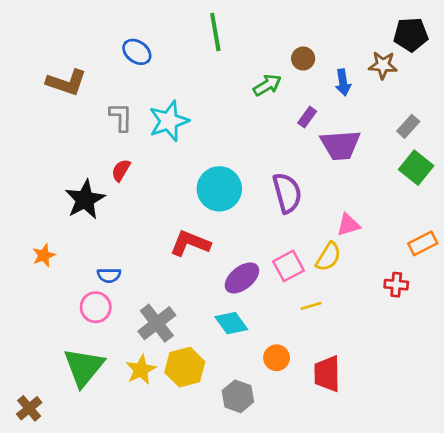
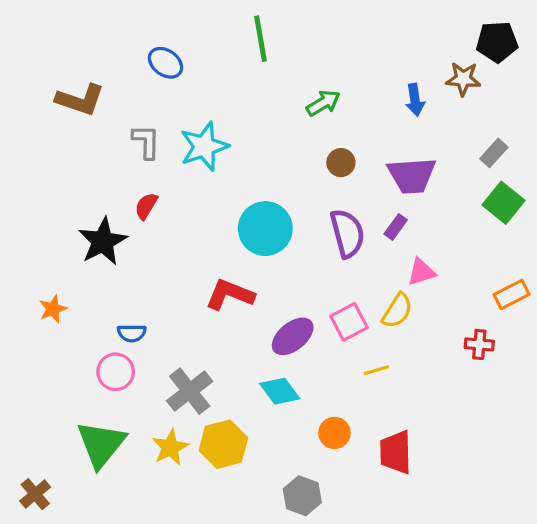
brown circle: (303, 59) -> (341, 163), moved
purple rectangle: (307, 117) -> (396, 227), moved
gray hexagon: (238, 396) -> (302, 496), moved

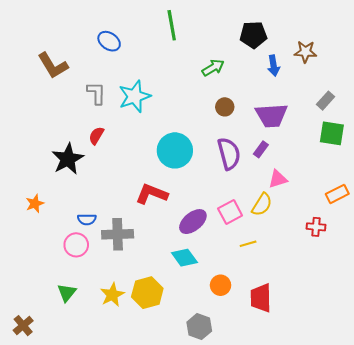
black pentagon: (497, 42) -> (253, 35), moved
brown L-shape: (80, 100) -> (53, 66), turned 40
green square: (503, 203) -> (332, 133), turned -30
gray cross: (190, 391) -> (118, 234), moved, turned 36
green triangle: (101, 444) -> (67, 293), size x0.6

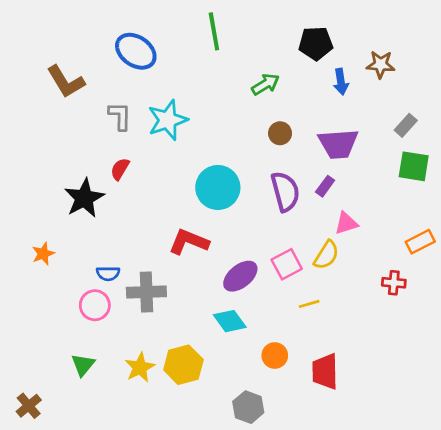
blue ellipse: (109, 41) -> (136, 51), size x1.4

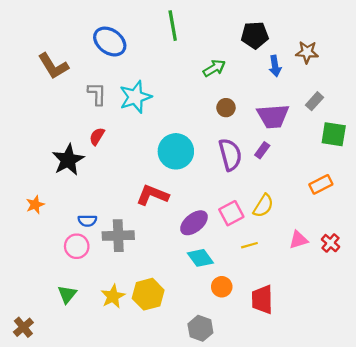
gray rectangle: (406, 125) -> (314, 101), moved
pink triangle: (346, 223) -> (298, 240), moved
orange rectangle: (420, 242) -> (321, 184), moved
red cross: (394, 283) -> (330, 243), moved, turned 36
cyan diamond: (230, 321) -> (200, 258), moved

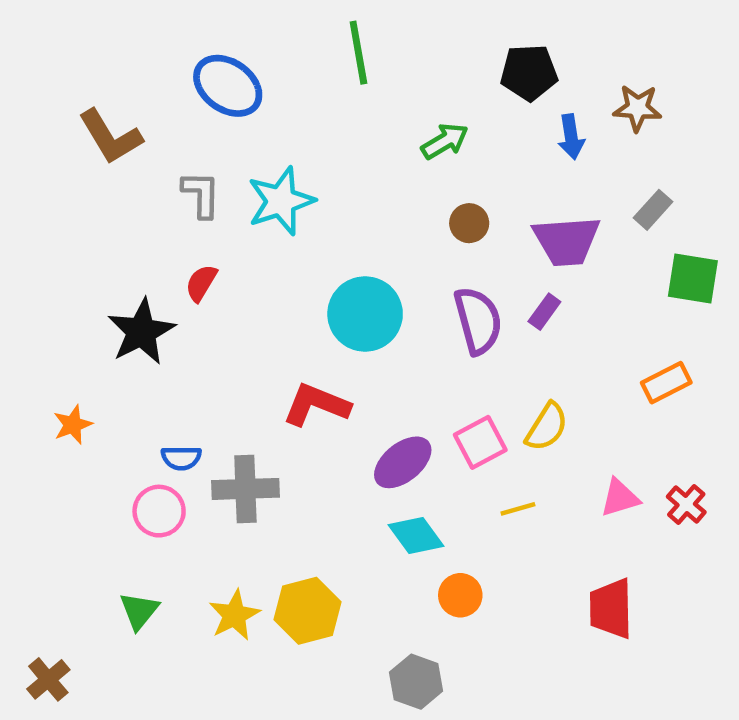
red trapezoid: (262, 300) -> (611, 609), moved

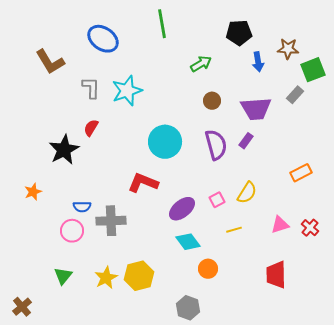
green square: (693, 279) -> (313, 70), moved, turned -30
pink square: (480, 442) -> (217, 200), size x0.7

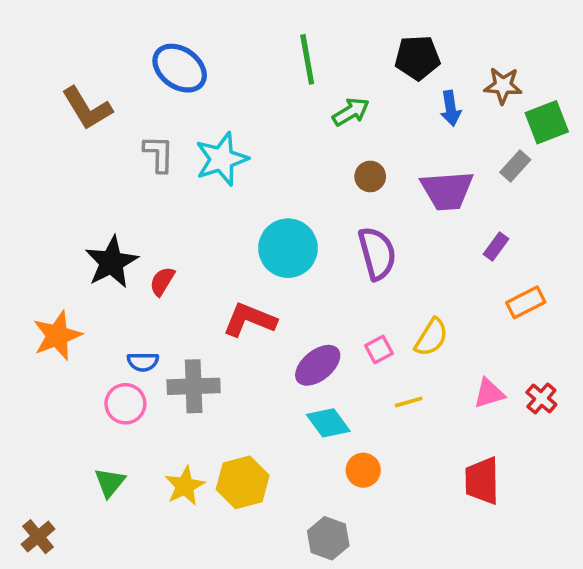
green line: (162, 24) -> (307, 59), moved
red semicircle: (91, 128) -> (162, 281), moved
purple rectangle: (246, 141) -> (496, 246), moved
orange star: (33, 192) -> (57, 336), size x1.6

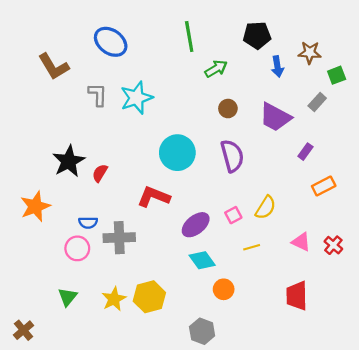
green square: (547, 122) -> (337, 75), size x0.7
purple trapezoid: (447, 190) -> (275, 117), turned 32
pink triangle: (489, 393) -> (301, 242), turned 42

